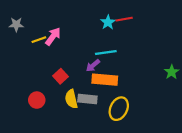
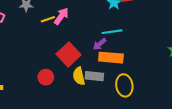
red square: (60, 76) -> (69, 54), size x1.6
yellow ellipse: (119, 109) -> (124, 85), turned -35

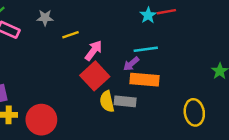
pink arrow: (61, 16) -> (94, 50), moved
red circle: (46, 77) -> (41, 120), moved, size x1.6
yellow ellipse: (124, 85) -> (194, 112), moved

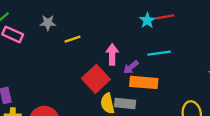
cyan line: (146, 49) -> (159, 53), moved
pink arrow: (94, 50) -> (112, 54), moved, turned -36

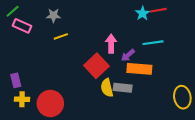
yellow line: (72, 39) -> (61, 36), moved

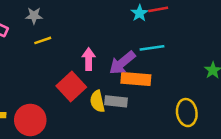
pink arrow: (111, 44) -> (89, 59), moved
purple arrow: (128, 55) -> (122, 63), size x1.6
red square: (96, 66) -> (71, 86), moved

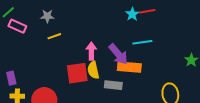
purple arrow: (122, 63) -> (118, 54), turned -90
red square: (71, 86) -> (77, 73), turned 35
yellow semicircle: (97, 101) -> (93, 70), moved

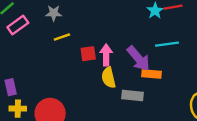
pink rectangle: (17, 26) -> (18, 25), turned -60
orange rectangle: (129, 67) -> (151, 74), size x0.7
red square: (77, 73) -> (88, 54), moved, size x0.6

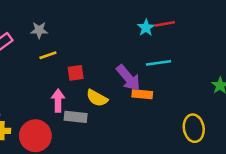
pink arrow: (106, 55) -> (58, 101), moved
yellow semicircle: (109, 78) -> (97, 98), turned -48
gray rectangle: (132, 95) -> (76, 117), moved

